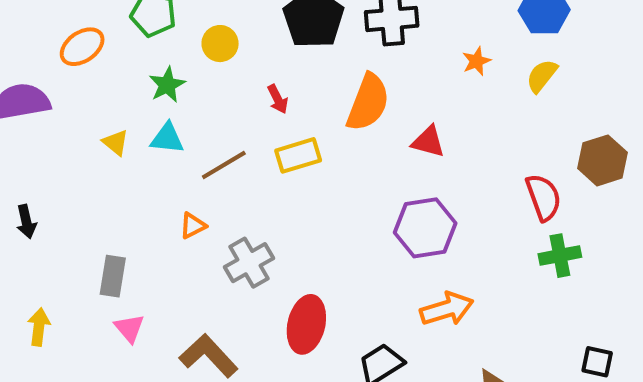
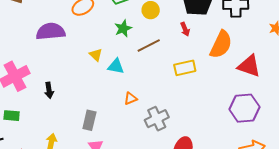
red arrow: (278, 99) -> (185, 29), moved
cyan triangle: (167, 138) -> (116, 66), moved
red triangle: (428, 142) -> (249, 66), size x1.4
brown line: (224, 165) -> (149, 46), moved

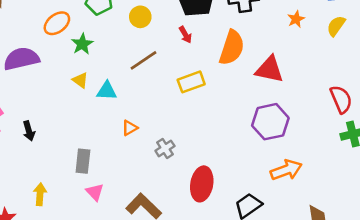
green star: (123, 28) -> (82, 44), moved
gray cross: (157, 119) -> (165, 148), size x0.7

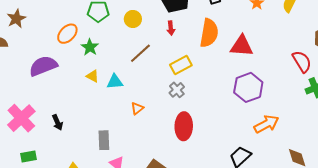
red arrow: (185, 35) -> (171, 28), turned 32
gray cross: (165, 148) -> (177, 90), moved
red ellipse: (202, 184) -> (184, 126), moved

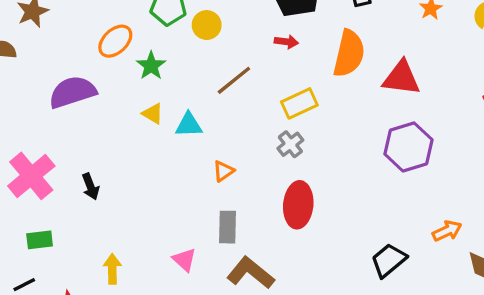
yellow circle: (133, 19) -> (207, 25), moved
red arrow: (171, 28) -> (286, 42), turned -80
orange arrow: (266, 124) -> (447, 231), moved, size x0.7
gray rectangle: (104, 140) -> (228, 227), moved

